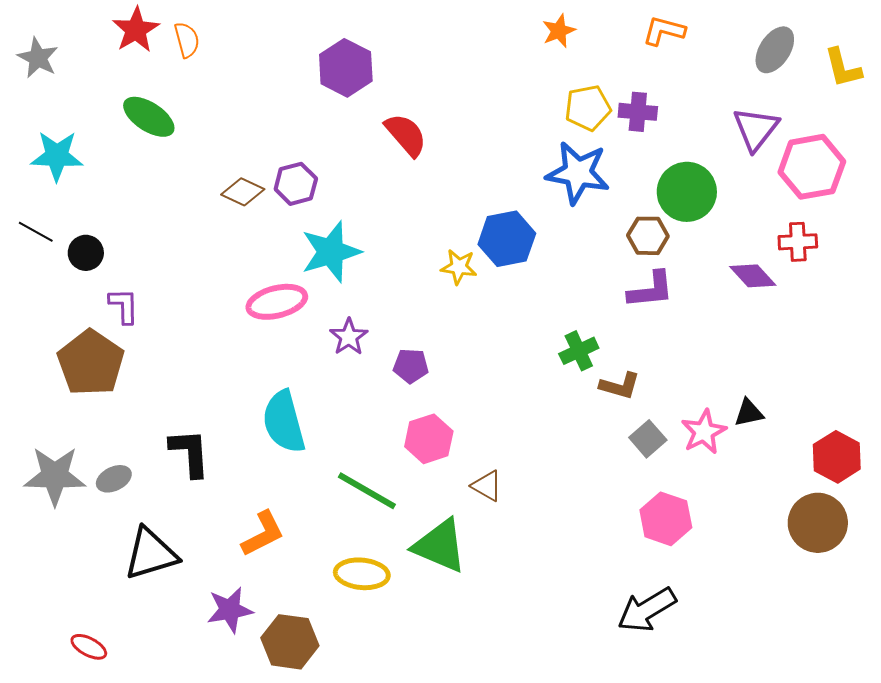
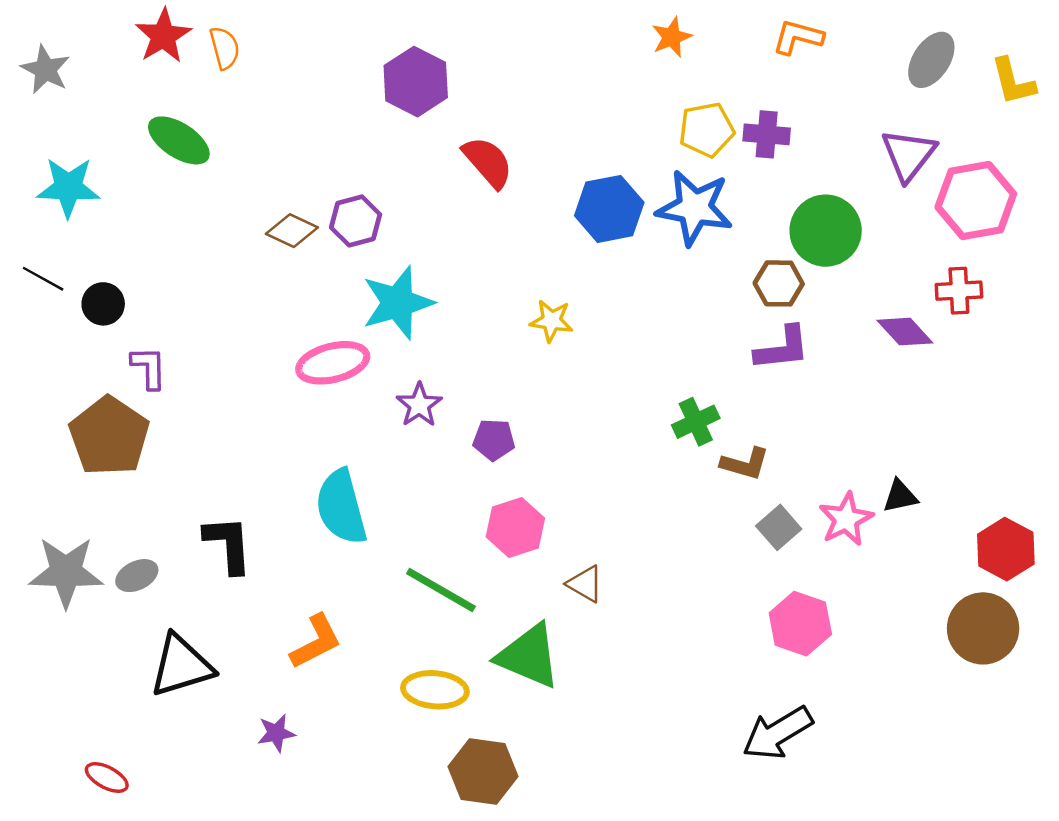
blue hexagon: (507, 239) -> (609, 209), moved
purple star: (230, 610) -> (276, 733), size x0.7
brown hexagon: (290, 642) -> (483, 771), moved

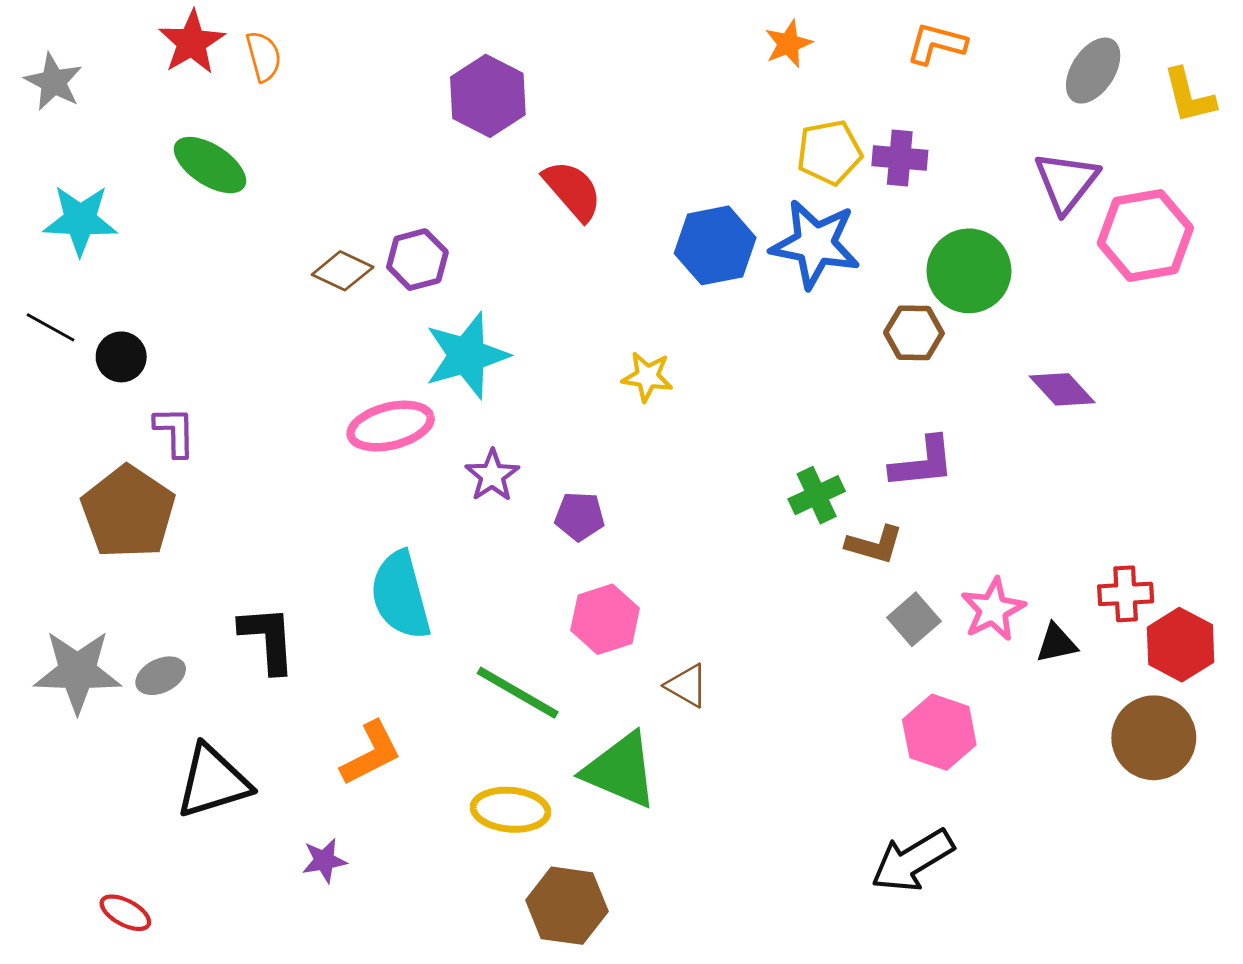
red cross: (959, 291) -> (1126, 594), moved
purple L-shape: (782, 348) -> (922, 463), moved
black triangle: (900, 496) -> (1056, 643), moved

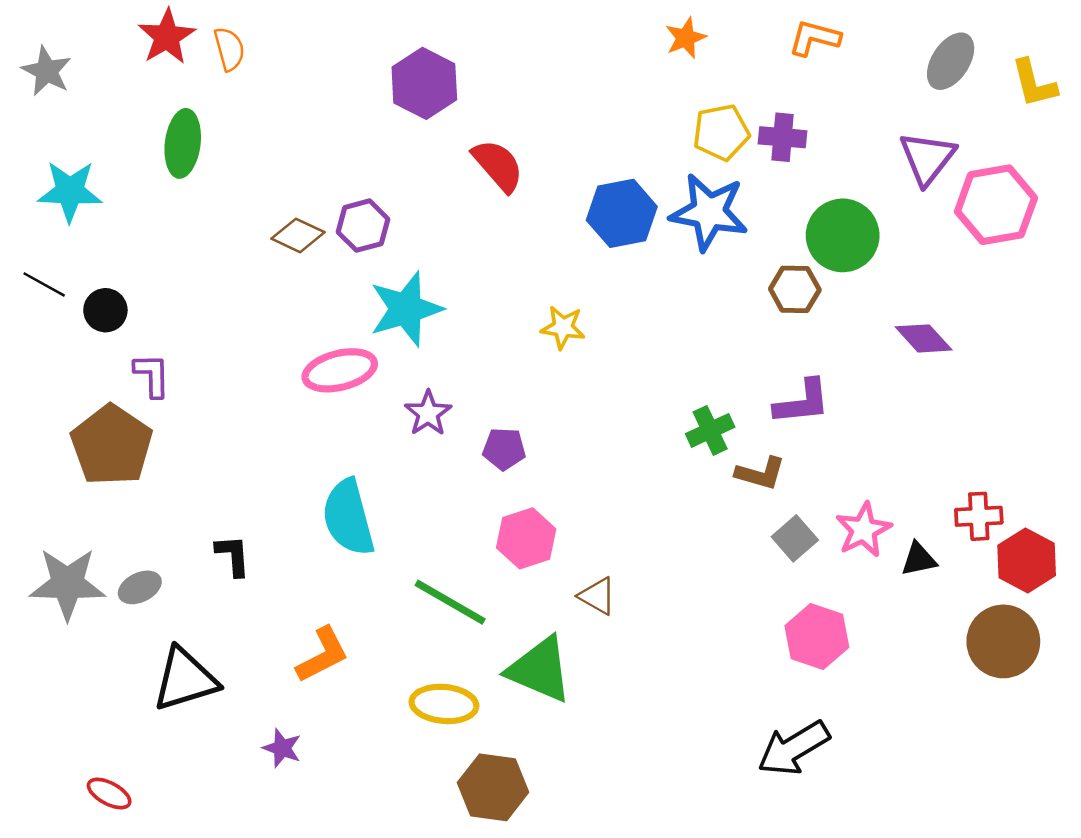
green ellipse: (210, 165) -> (183, 143), turned 64
black L-shape: (268, 639) -> (233, 556), size x0.7
purple star: (324, 861) -> (282, 748), turned 30

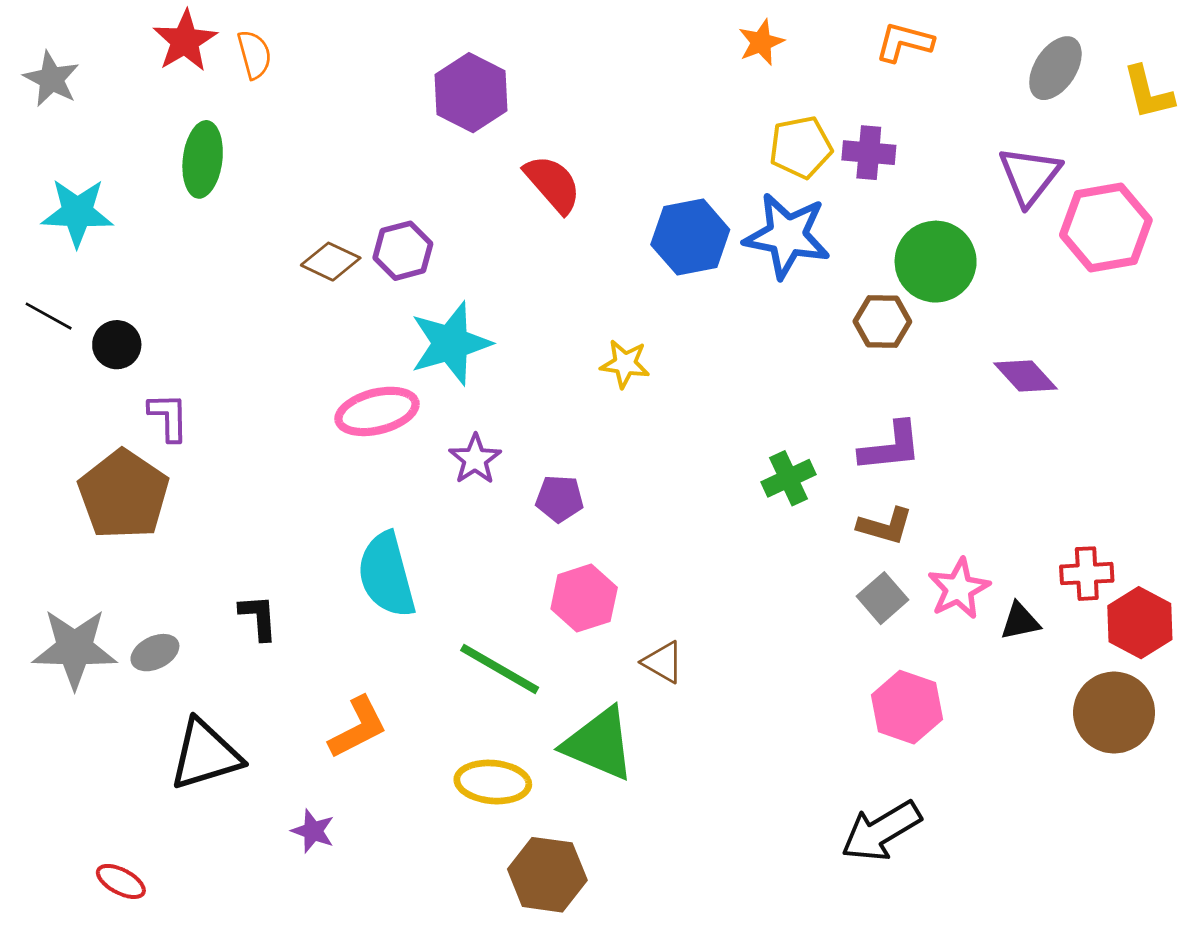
brown L-shape: (760, 473) -> (885, 526), moved

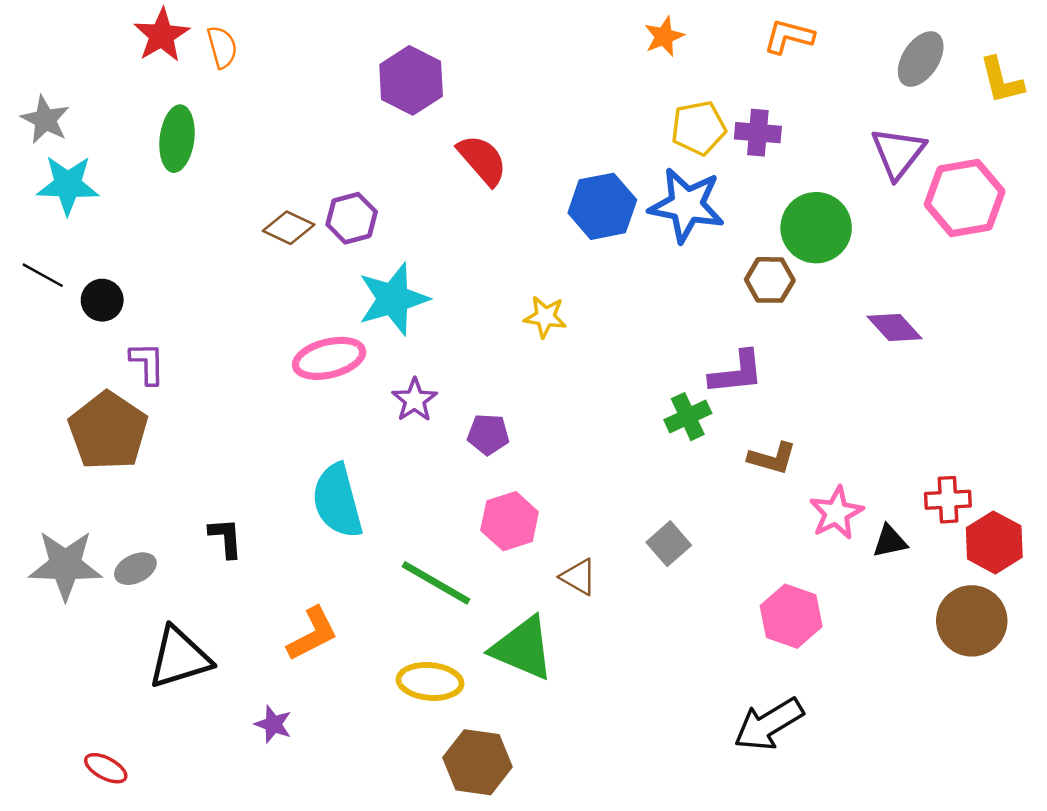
gray star: (51, 79) -> (45, 120), moved
purple L-shape: (891, 447) -> (737, 373), moved
gray square: (882, 598) -> (669, 544), moved

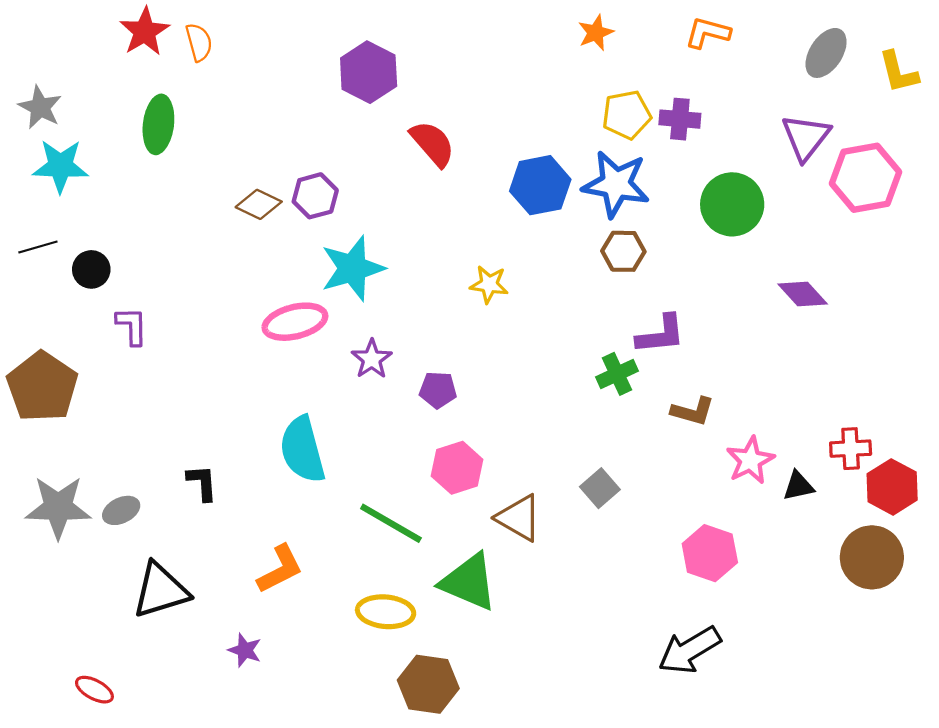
black line: (43, 275) -> (38, 247), turned -45
brown hexagon: (770, 280) -> (623, 251), moved
brown pentagon: (108, 431) -> (42, 387), moved
brown triangle: (579, 577) -> (519, 518), size x1.4

